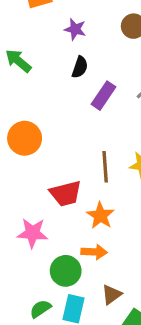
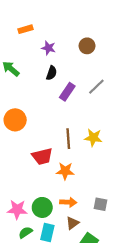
orange star: (100, 216) -> (65, 171), turned -30
pink star: (32, 233) -> (17, 210), moved
orange arrow: (94, 252) -> (68, 202), moved

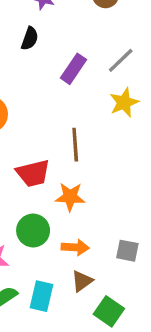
black semicircle: (52, 73) -> (30, 38), moved
yellow star: (93, 138) -> (124, 102), moved, turned -30
green circle: (42, 207) -> (33, 230), moved

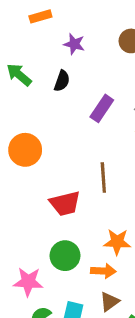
orange star: (70, 197) -> (117, 242), moved

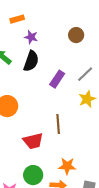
purple star: (74, 44) -> (31, 37), moved
black semicircle: (62, 81) -> (31, 61), size x1.5

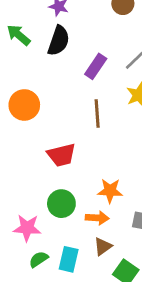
brown line: (58, 124) -> (97, 114), moved

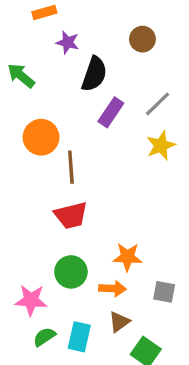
black semicircle: (59, 41) -> (94, 74), moved
orange circle: (24, 105) -> (41, 137), moved
brown line: (97, 114) -> (71, 167), moved

